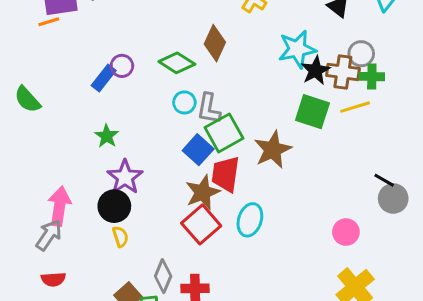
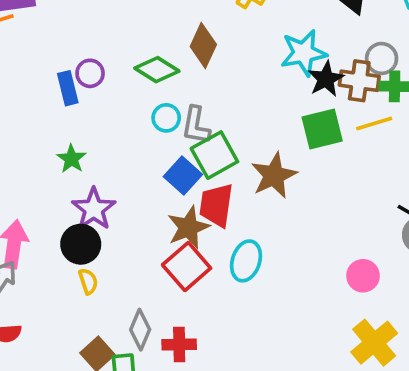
blue rectangle: (104, 78) -> (68, 88), turned -52
green square: (312, 112) -> (322, 129), turned -32

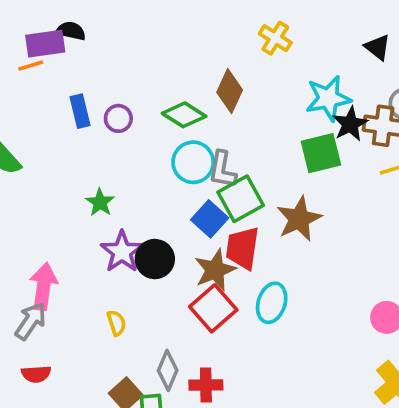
blue rectangle: (68, 88) -> (80, 111), moved
cyan circle: (166, 118) -> (193, 162), size x1.5
green square: (322, 129) -> (321, 153), moved
black circle: (81, 244) -> (155, 259), moved

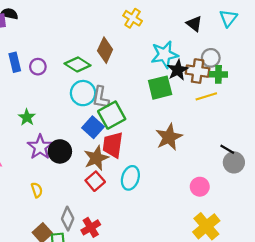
brown star: (299, 219) -> (169, 137), moved
red square: (213, 308) -> (95, 181), size x0.7
red cross: (206, 385) -> (91, 227), turned -30

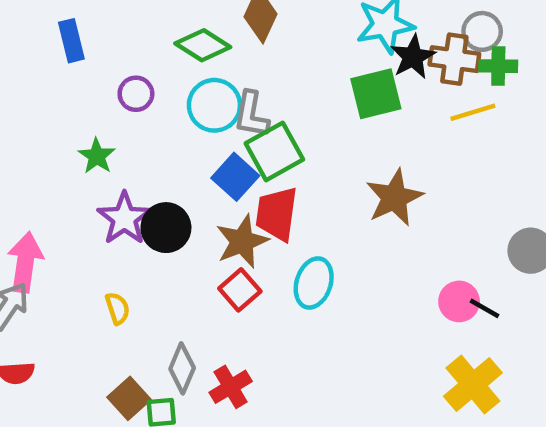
purple circle: (38, 67) -> (136, 94), moved
black line: (227, 149) -> (484, 308), moved

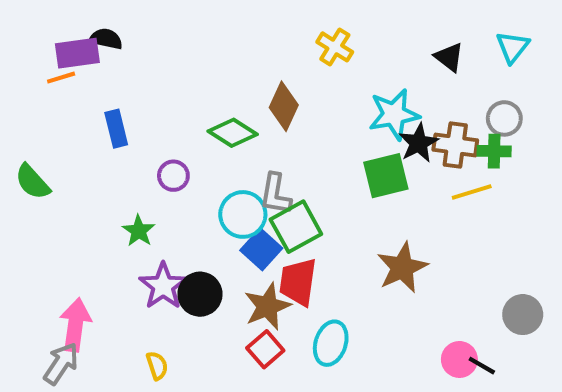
gray circle: (482, 31) -> (504, 118), moved
cyan circle: (214, 105) -> (243, 214), moved

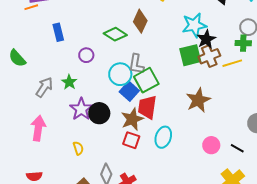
brown cross: (455, 145) -> (209, 56), moved, turned -30
red square: (265, 349) -> (131, 140), turned -30
pink circle: (459, 359) -> (211, 145), moved
gray arrow: (61, 364) -> (44, 87), moved

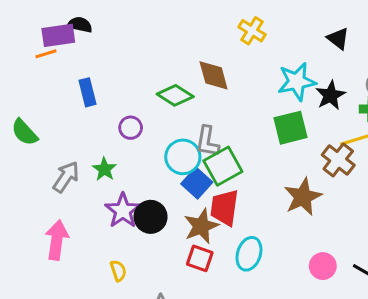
brown diamond: (140, 21) -> (214, 75), turned -40
black star: (206, 39) -> (330, 95), moved
brown cross: (209, 56) -> (338, 160), moved, turned -30

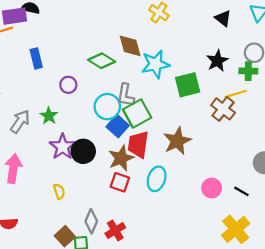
cyan star: (297, 82) -> (155, 64), moved
brown star: (303, 197) -> (177, 141), moved

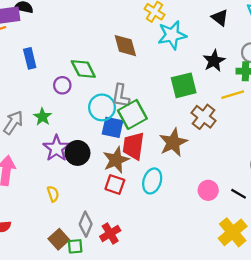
green diamond: (102, 61) -> (83, 69), moved, turned 30
cyan star: (155, 64) -> (172, 35), moved
brown cross: (223, 109) -> (204, 117), moved
blue square: (118, 126) -> (113, 127), turned -30

